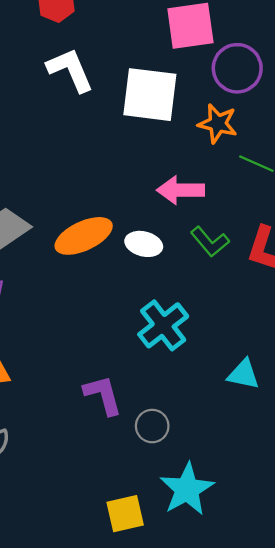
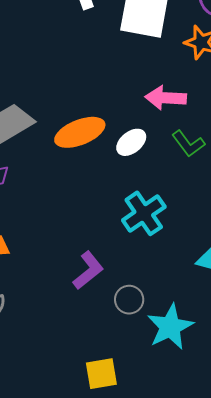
white ellipse: (144, 244) -> (131, 142), turned -56
purple L-shape: (103, 395) -> (88, 270), turned 63
cyan star: (187, 489) -> (170, 327), moved

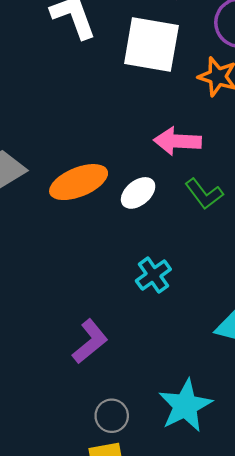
cyan cross: (144, 213) -> (153, 275), size x0.7
gray circle: (129, 300) -> (112, 416), moved

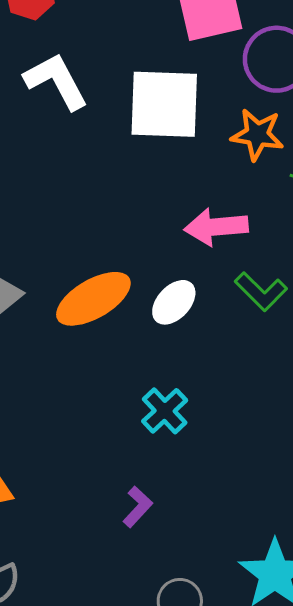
cyan cross: (153, 275) -> (165, 411), moved
purple L-shape: (90, 341) -> (138, 507), size x0.7

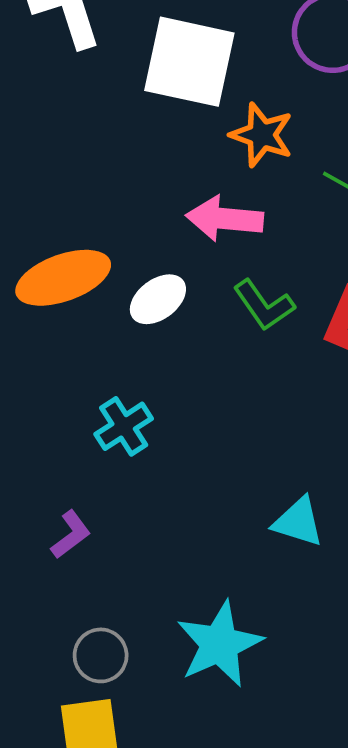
orange star: (257, 135) -> (262, 135), moved

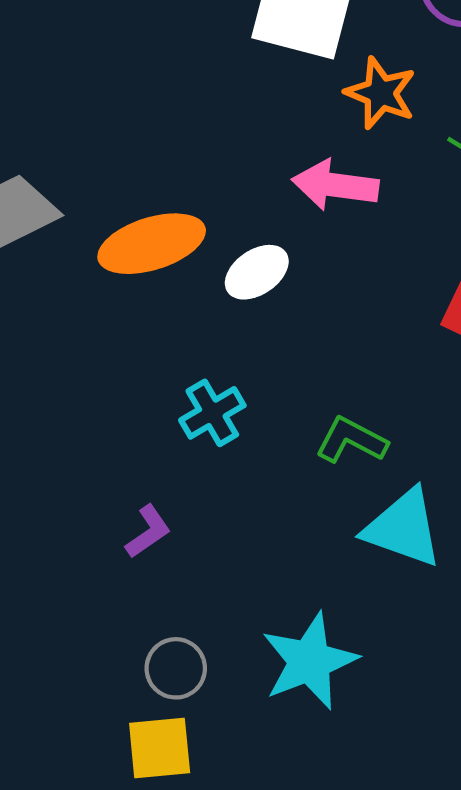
green L-shape: (264, 305) -> (351, 440), moved, turned 150
cyan triangle: (298, 522) -> (403, 528), size x1.4

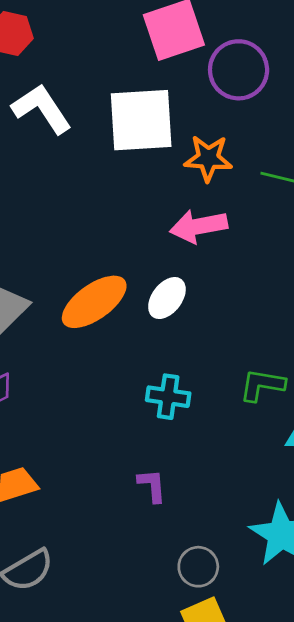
cyan cross: (212, 413) -> (168, 397), turned -33
purple L-shape: (148, 532) -> (152, 486), turned -42

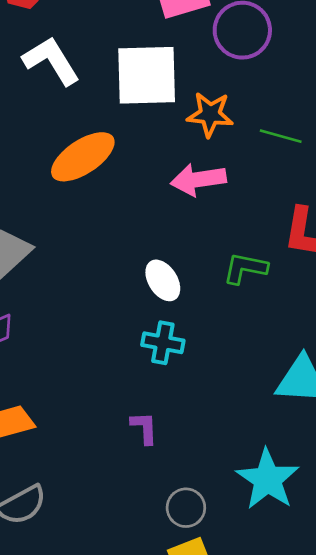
white ellipse: (167, 298) -> (163, 280), moved, turned -72
orange ellipse: (94, 302) -> (83, 157), moved
green L-shape: (262, 385) -> (245, 268), moved

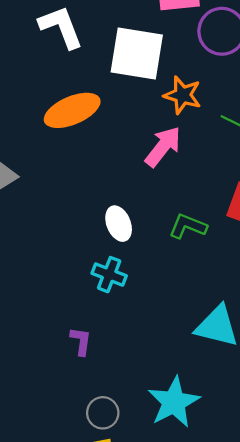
pink arrow: (198, 180) -> (163, 147), turned 126

